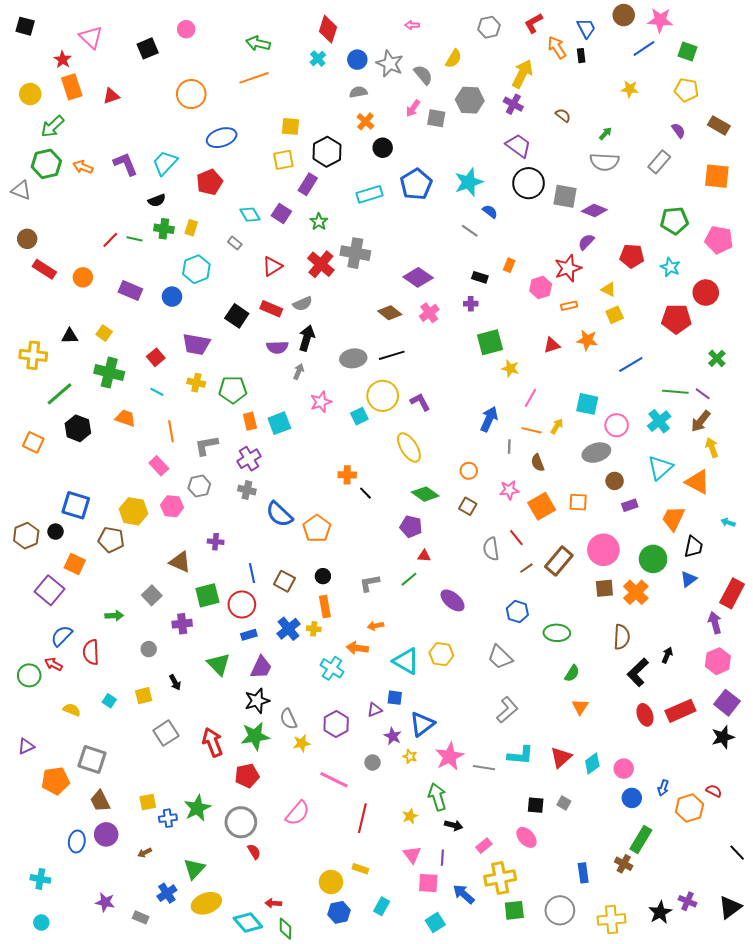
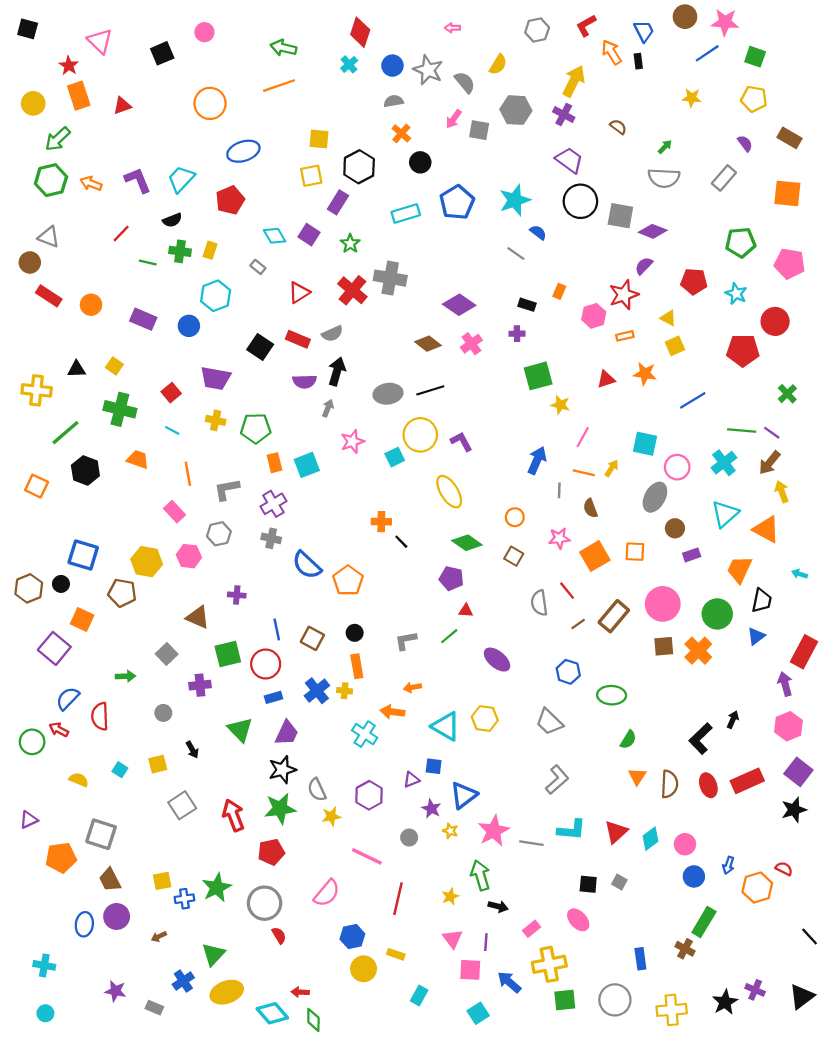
gray triangle: (21, 190) -> (49, 237), moved
red line: (110, 240) -> (121, 234), moved
gray ellipse: (596, 453) -> (655, 497), turned -44
brown semicircle: (622, 637) -> (669, 784), moved
blue hexagon: (339, 912) -> (352, 937), moved

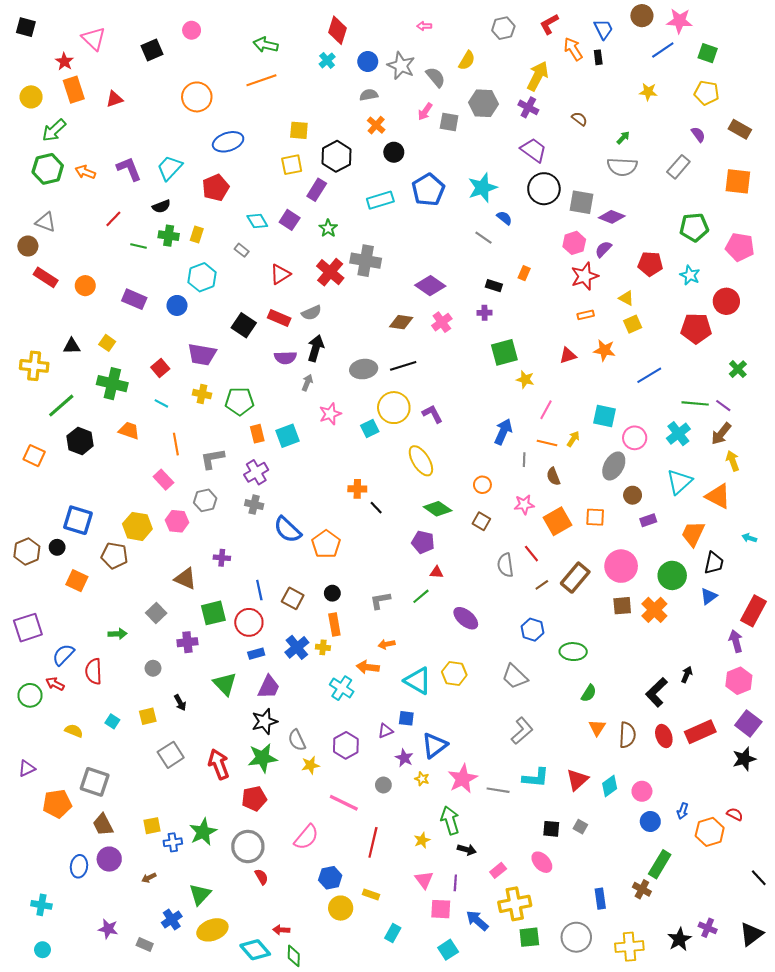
pink hexagon: (594, 316) -> (574, 243), moved
brown diamond: (428, 344) -> (401, 322), turned -30
purple square: (54, 648) -> (28, 628), moved, turned 32

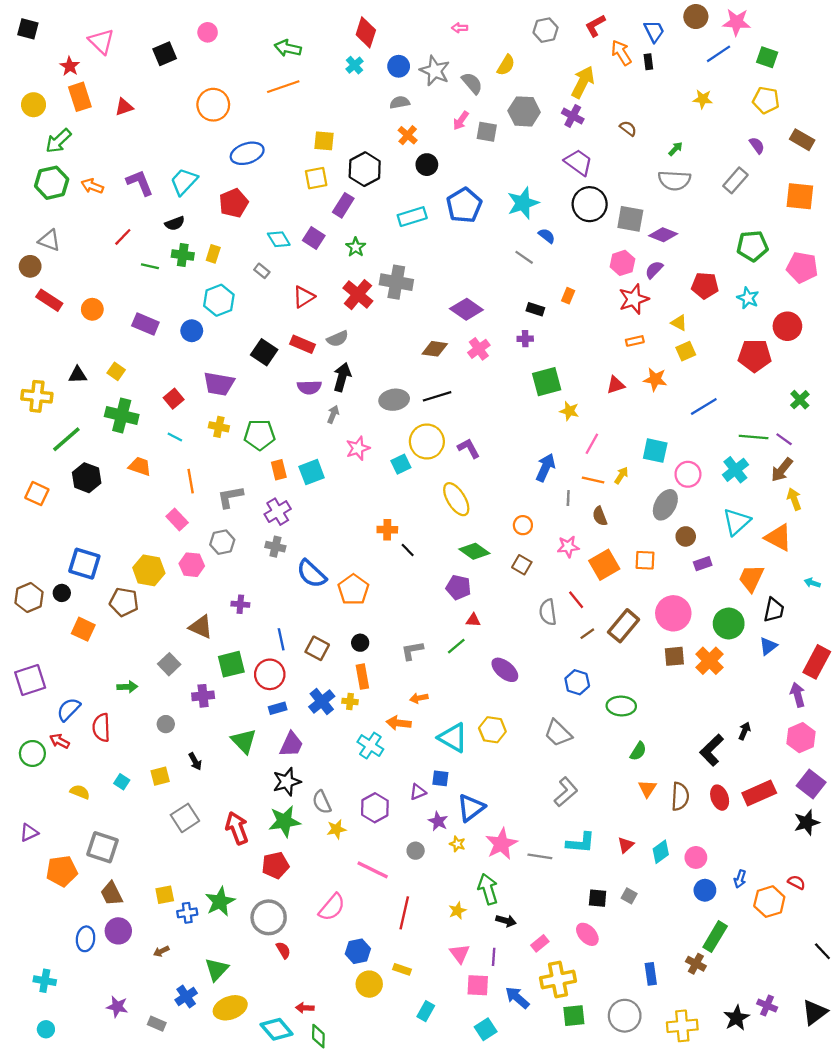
red triangle: (577, 780) -> (626, 845), size x0.7

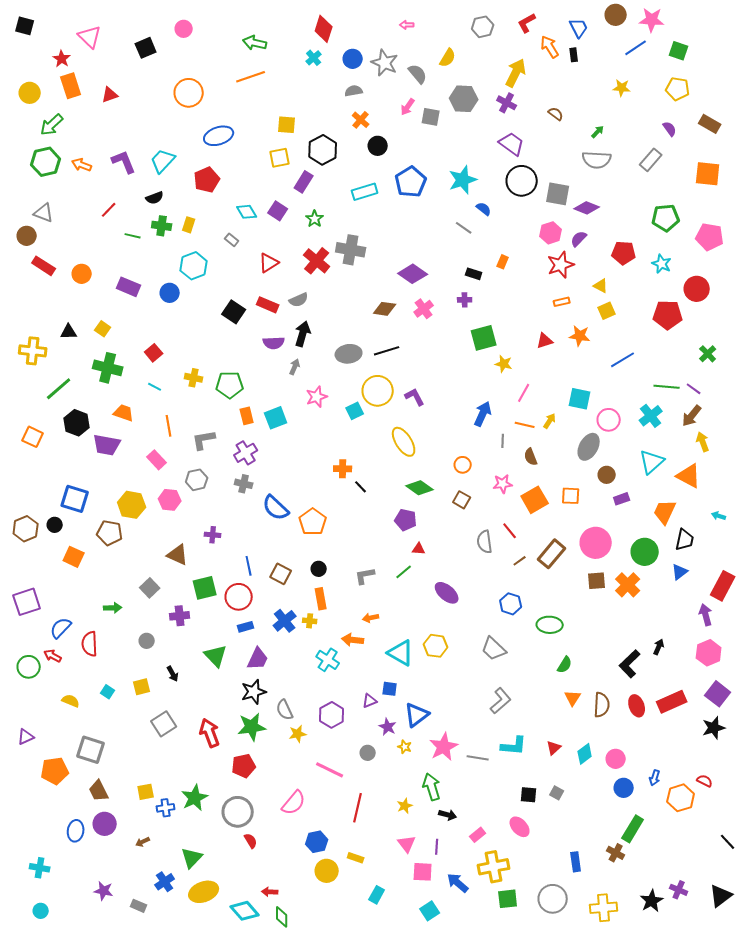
purple trapezoid: (219, 384) -> (107, 445), moved

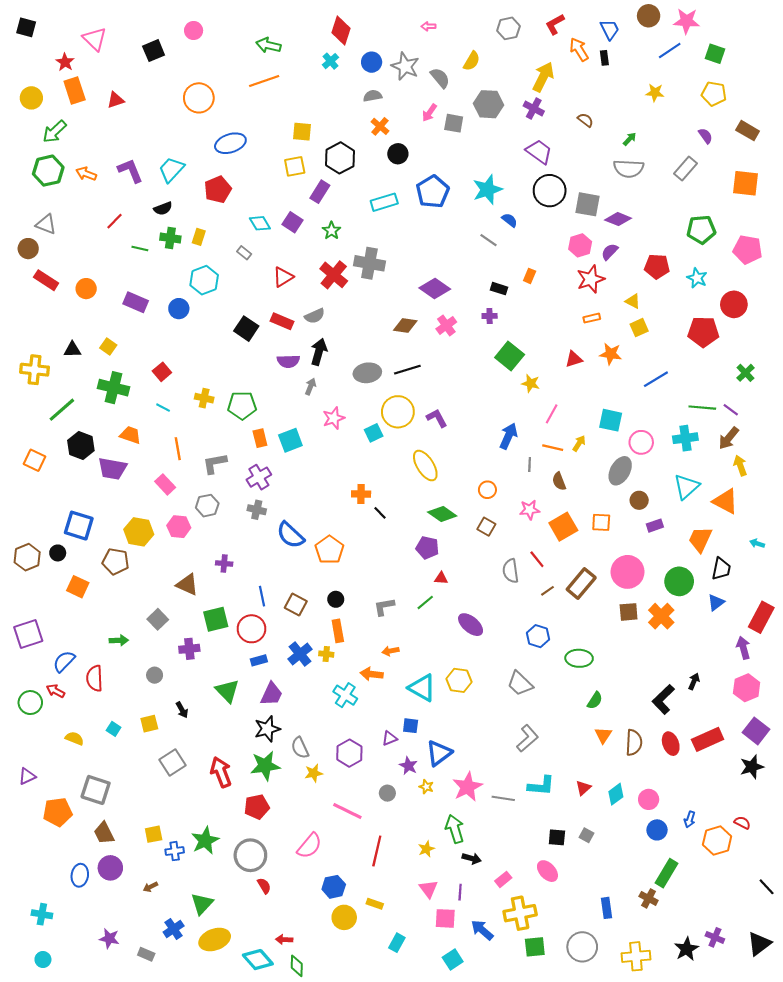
green square: (484, 338) -> (510, 356), turned -36
cyan cross: (651, 416) -> (685, 438), turned 30

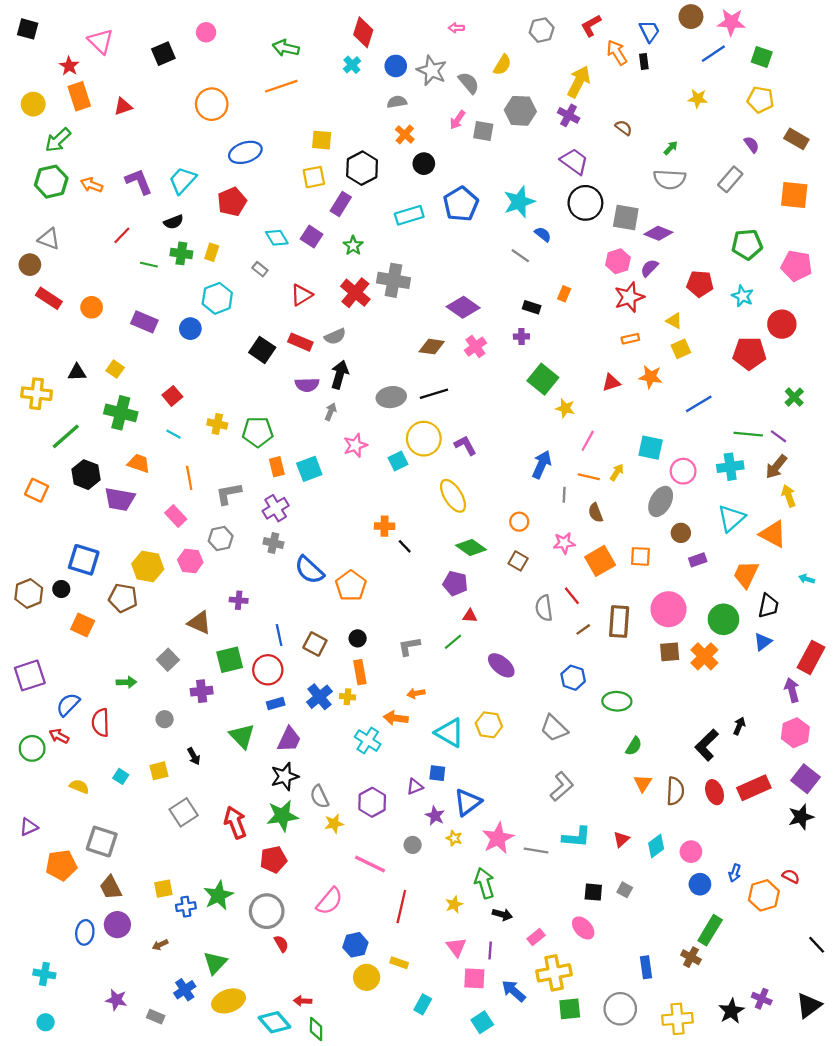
brown rectangle: (581, 583) -> (619, 622), turned -36

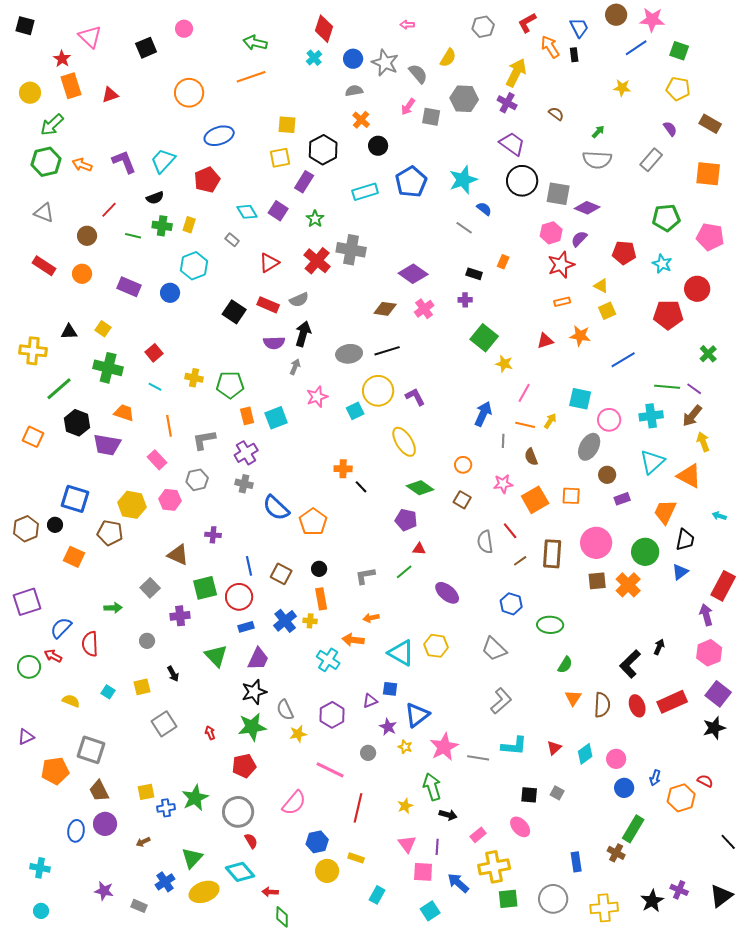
brown circle: (30, 265) -> (87, 236), moved
red arrow: (235, 822) -> (210, 733), size x0.5
cyan diamond: (275, 1022) -> (240, 872), moved

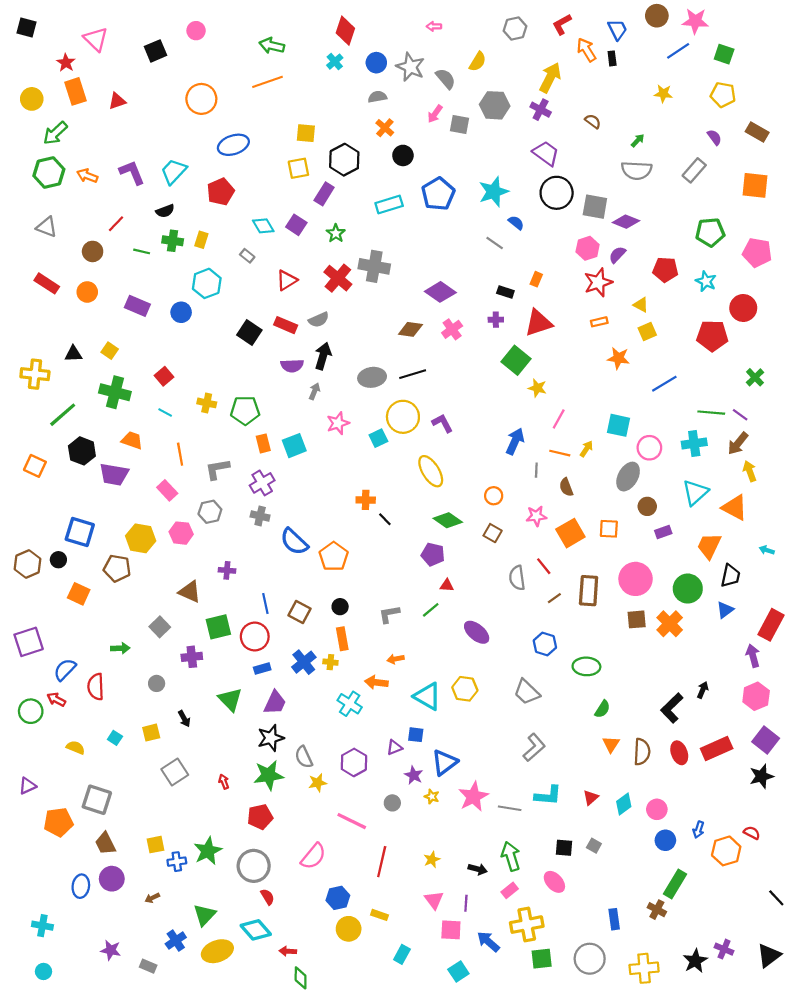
red triangle: (545, 341) -> (538, 323), moved, size x1.6
green arrow: (432, 787) -> (511, 856), moved

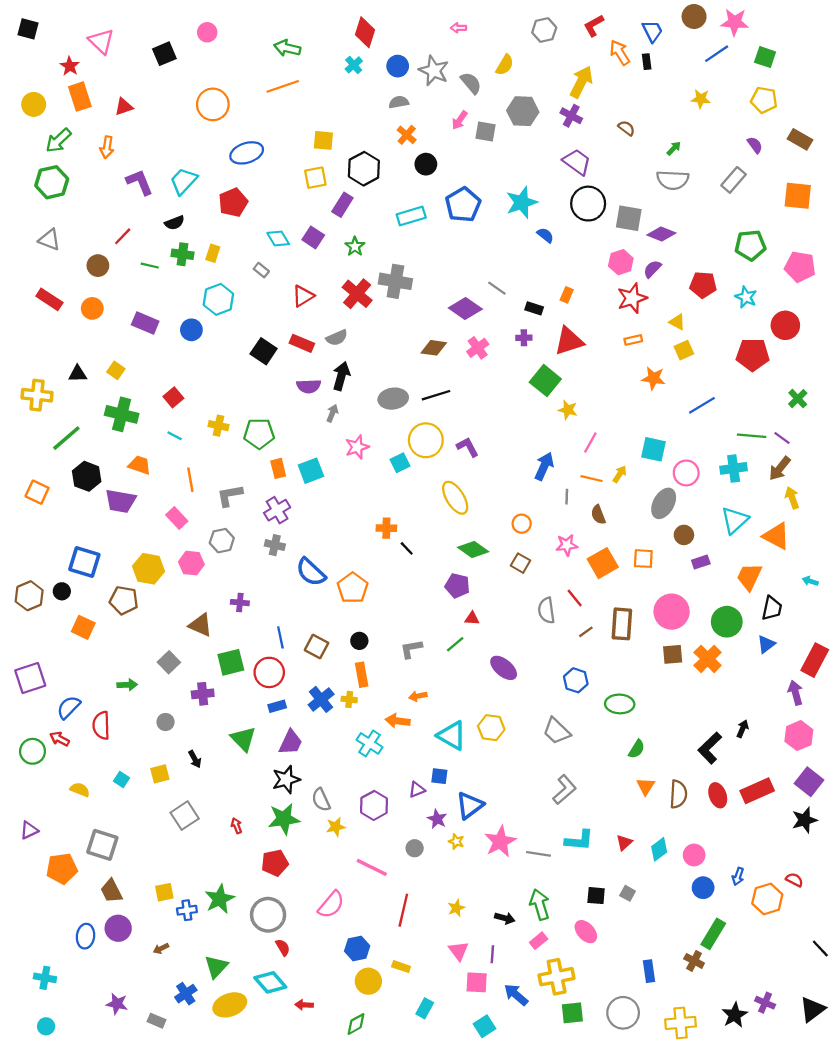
orange arrow: (87, 176) -> (107, 147), moved, turned -102
gray line: (495, 243) -> (497, 288), moved
green diamond: (301, 978) -> (356, 1024), moved, turned 60

